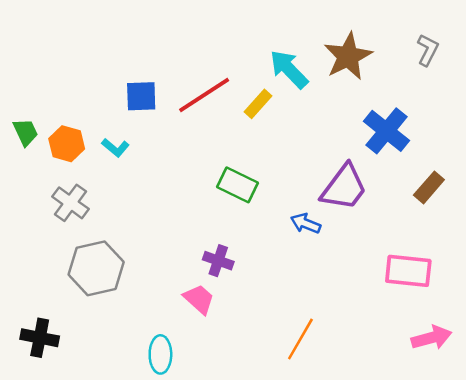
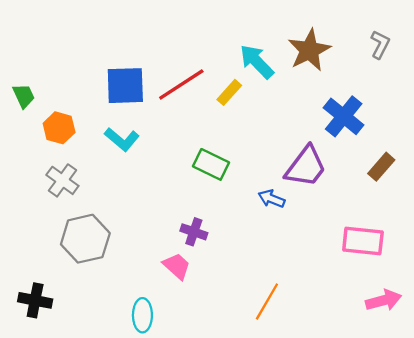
blue square: (141, 96) -> (125, 86), size x1.4
green trapezoid: (26, 132) -> (24, 96), moved
cyan L-shape: (115, 148) -> (122, 139), moved, size x1.4

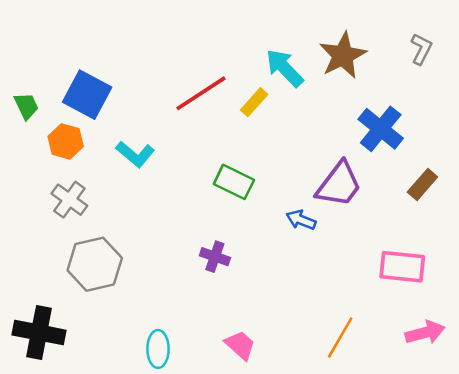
blue square: (125, 86) -> (87, 95), moved, turned 30
pink trapezoid: (177, 266) -> (240, 345), moved
black cross: (35, 300) -> (39, 333), size x1.4
orange line: (267, 302) -> (340, 338), moved

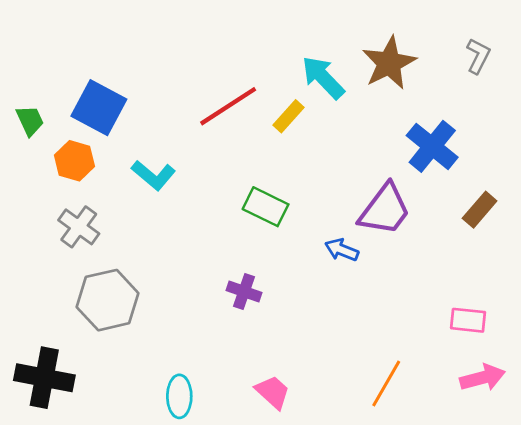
pink rectangle: (402, 267) -> (468, 320), moved, size x0.7

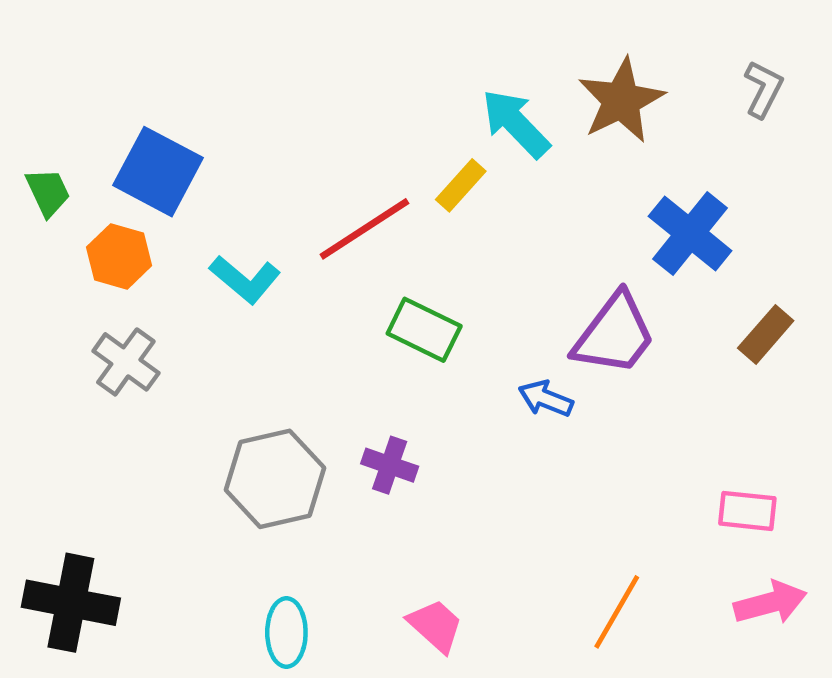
red line: (228, 106) -> (364, 229), moved
gray hexagon: (108, 300) -> (275, 479), moved

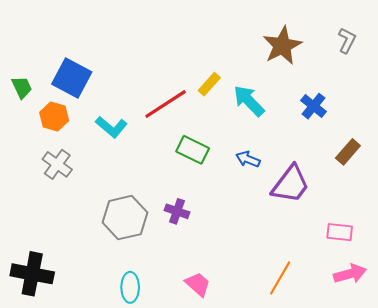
cyan arrow: (516, 123) -> (249, 101), moved
blue cross: (690, 233) -> (314, 106), size x0.7
purple trapezoid: (614, 334) -> (291, 184), moved
blue arrow: (546, 399) -> (248, 159), moved

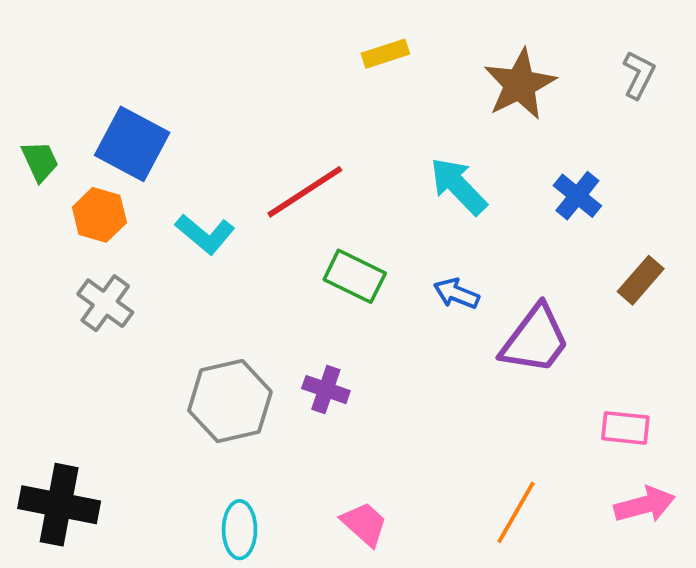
yellow rectangle: (209, 84) -> (385, 54), moved, turned 30

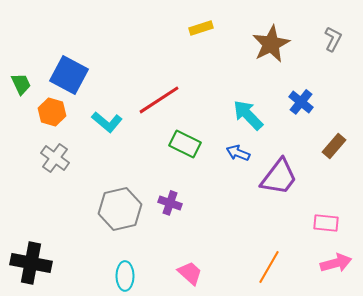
cyan arrow: (458, 186) -> (248, 115), moved

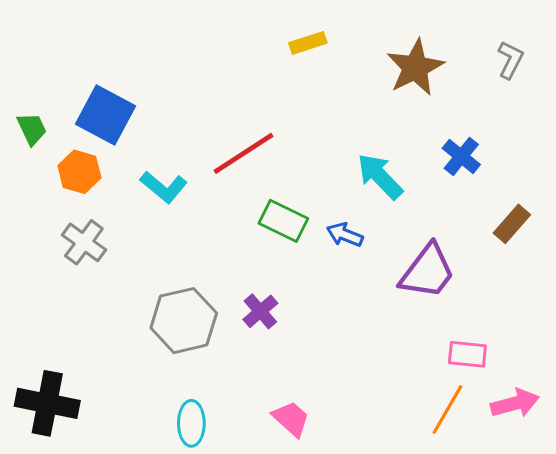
blue arrow: (238, 153) -> (345, 235), moved
purple cross: (170, 203) -> (260, 311), turned 30
pink rectangle: (326, 223) -> (467, 354), moved
orange line: (269, 267) -> (447, 409), moved

